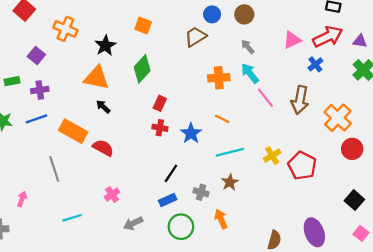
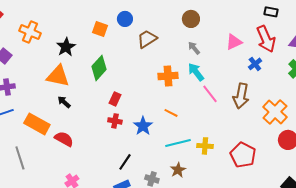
blue circle: (212, 14) -> (125, 19), moved
red arrow: (328, 37) -> (266, 39), turned 92
yellow cross: (272, 156) -> (205, 146), moved, turned 35

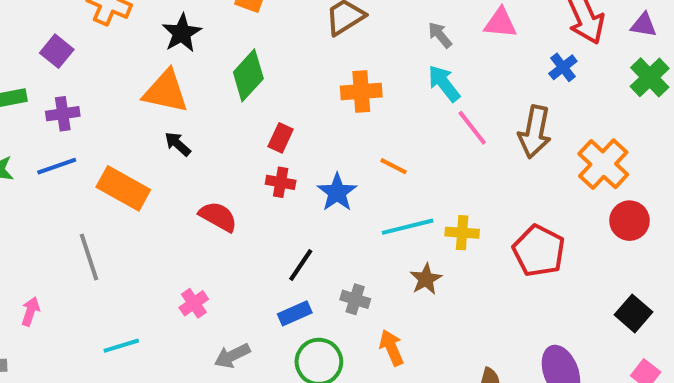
pink triangle: (234, 42) -> (500, 23), moved, turned 30
orange cross: (168, 76) -> (361, 92), moved
red semicircle: (64, 139) -> (218, 217), moved
brown star: (178, 170) -> (426, 279), moved

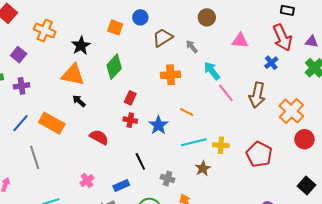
gray arrow: (440, 35) -> (192, 47), moved
blue line: (57, 166) -> (21, 123), moved, turned -30
black line: (301, 265) -> (140, 161), turned -60
blue rectangle: (295, 313) -> (121, 186), moved

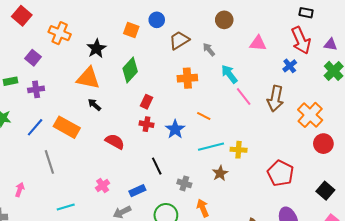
red pentagon: (259, 154) -> (280, 173), moved

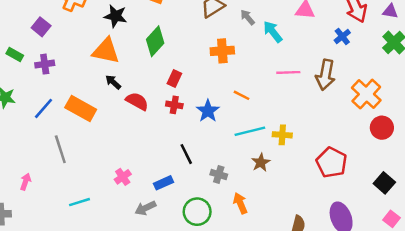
black star: (96, 48) -> (116, 16), turned -30
cyan arrow: (229, 74) -> (273, 32), moved
green rectangle: (11, 81) -> (15, 54), turned 40
pink line: (244, 97) -> (288, 72), turned -54
red semicircle: (115, 142) -> (137, 101), moved

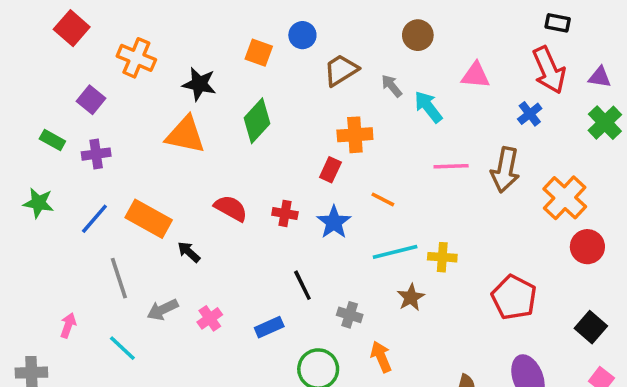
red rectangle: (174, 78) -> (330, 170), moved
black arrow: (113, 82) -> (189, 252), moved
cyan line: (80, 202) -> (122, 348), moved, turned 60
gray arrow: (146, 208) -> (163, 310), moved

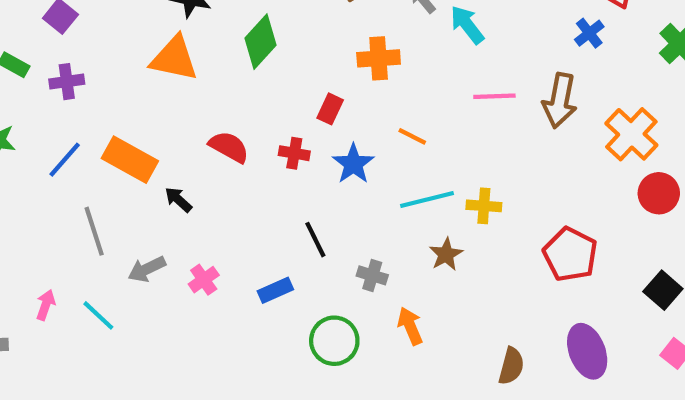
red rectangle: (330, 170) -> (330, 109), moved
pink arrow: (68, 325) -> (46, 305), moved

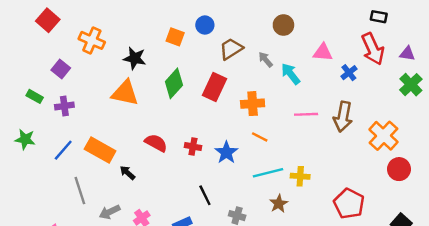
blue cross: (589, 33) -> (349, 73), moved
orange cross: (379, 58) -> (253, 104), moved
red rectangle: (330, 109) -> (214, 87), moved, size x1.6

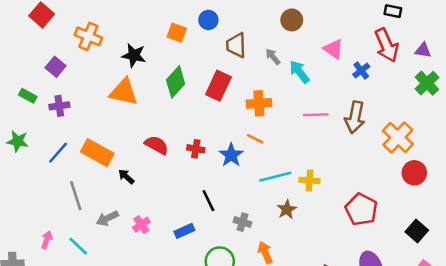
brown trapezoid: (231, 49) -> (236, 45), turned -60
pink triangle: (323, 52) -> (333, 49), turned 30
orange line: (260, 137) -> (255, 139), moved

